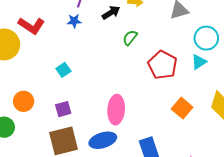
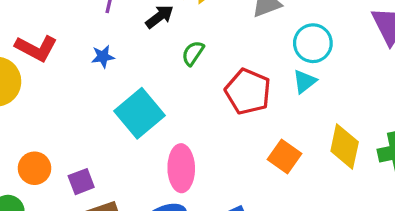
blue star: (74, 21) -> (103, 57), moved
cyan square: (63, 70) -> (140, 113), moved, size x2.0
purple square: (63, 109) -> (81, 182), moved

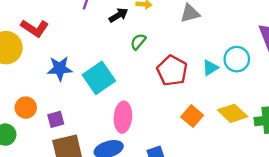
cyan circle: (313, 43) -> (237, 59), moved
blue star: (103, 57) -> (60, 69), moved, size x1.6
yellow diamond: (345, 147) -> (233, 113), turned -64

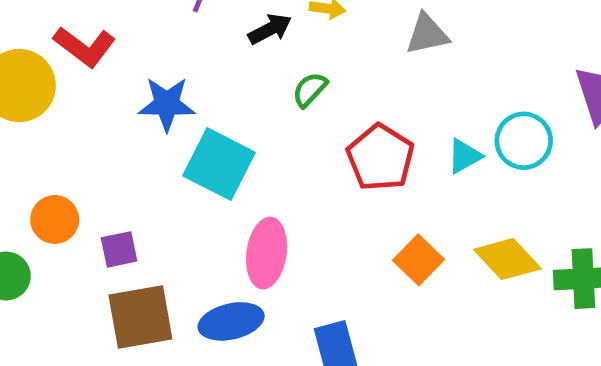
blue star: (60, 69) -> (167, 104), moved
cyan square: (99, 78) -> (219, 164), turned -32

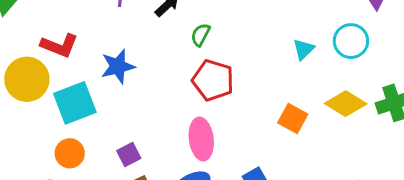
cyan circle: (524, 141) -> (351, 41), moved
red pentagon: (380, 158) -> (213, 80), moved
cyan square: (219, 164) -> (75, 103), moved, turned -33
purple square: (119, 249) -> (129, 154), moved

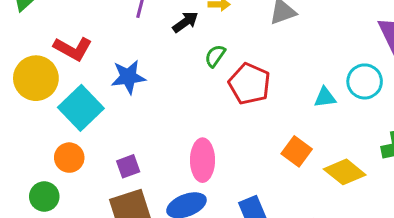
cyan triangle: (303, 49) -> (325, 97), moved, turned 30
red pentagon: (213, 80) -> (249, 84), moved
cyan square: (75, 103) -> (81, 108), turned -30
yellow diamond: (346, 104) -> (345, 172), moved

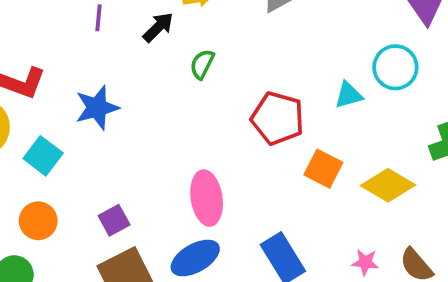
red pentagon: (249, 84) -> (278, 118), moved
cyan square: (81, 108) -> (43, 156), size x0.7

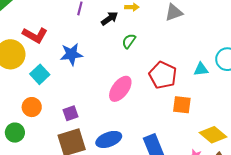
orange square: (323, 169) -> (182, 105), turned -30
yellow diamond: (388, 185) -> (213, 135), moved
pink ellipse: (207, 198) -> (120, 89), moved, turned 36

